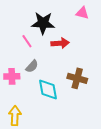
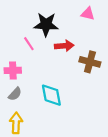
gray semicircle: (32, 66) -> (15, 94), moved
pink cross: (12, 76) -> (13, 70), moved
brown cross: (77, 78) -> (90, 62), moved

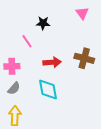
pink triangle: (88, 14) -> (82, 13), turned 40
black star: (46, 24) -> (43, 23), size x0.6
red arrow: (64, 46) -> (52, 62), moved

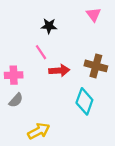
pink line: (27, 41) -> (41, 52), moved
cyan diamond: (48, 89) -> (84, 101), moved, turned 30
yellow arrow: (15, 116) -> (39, 131), moved, turned 60

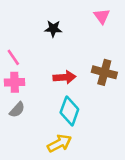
pink line: (41, 52) -> (13, 57), moved
cyan diamond: (84, 101) -> (69, 111), moved
yellow arrow: (39, 131) -> (59, 143), moved

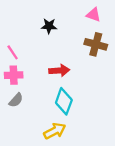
pink triangle: (102, 16) -> (93, 15), turned -35
brown cross: (104, 72) -> (96, 44), moved

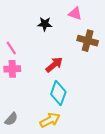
pink triangle: (93, 15) -> (75, 13), moved
red arrow: (59, 71) -> (54, 65), turned -36
gray semicircle: (16, 100) -> (11, 119), moved

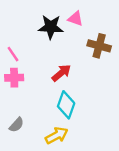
pink triangle: (75, 13) -> (75, 19), moved
black star: (45, 24) -> (51, 27), size x1.5
gray semicircle: (11, 119) -> (17, 125), moved

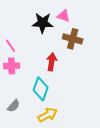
brown cross: (99, 46) -> (73, 39), moved
red arrow: (61, 73) -> (52, 62), turned -42
cyan diamond: (66, 105) -> (41, 89), moved

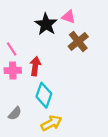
black star: (43, 23) -> (46, 24), turned 30
brown cross: (73, 39) -> (78, 41), turned 36
red arrow: (52, 62) -> (35, 66), moved

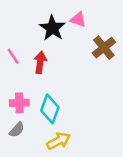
brown cross: (78, 41) -> (104, 48), moved
red arrow: (35, 66) -> (40, 62), moved
pink cross: (13, 70) -> (19, 103), moved

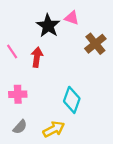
cyan diamond: (50, 109) -> (72, 100), moved
gray semicircle: (17, 130) -> (20, 127), moved

